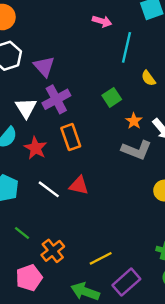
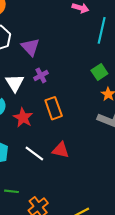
green square: (112, 97) -> (99, 72), moved
purple cross: (56, 99) -> (41, 75), size x0.6
green line: (22, 233) -> (11, 191), turned -32

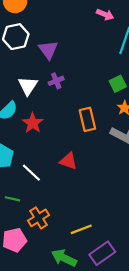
orange rectangle: (54, 108) -> (87, 119), moved
white line: (34, 153) -> (31, 173), moved

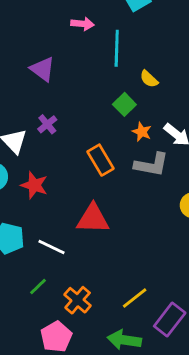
purple triangle: (48, 50) -> (43, 69), moved
red triangle: (68, 161) -> (93, 219), size x1.4
green line: (12, 199) -> (38, 287), turned -40

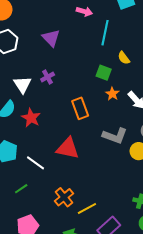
green square: (124, 104) -> (104, 73), turned -35
gray L-shape: (151, 165) -> (115, 136), moved
orange cross: (78, 300) -> (64, 197), moved

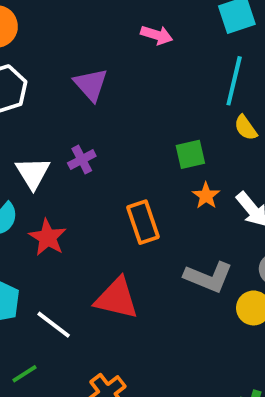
cyan line: (105, 33) -> (234, 81), moved
yellow semicircle: (124, 58) -> (246, 128), moved
green square: (104, 73) -> (190, 154), turned -35

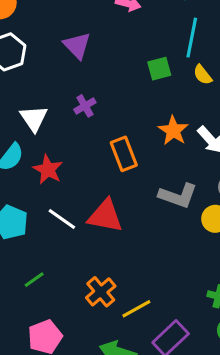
green square: (190, 154) -> (159, 69), moved
purple cross: (82, 160) -> (85, 106), moved
orange star: (206, 196) -> (173, 131), size x1.4
white line: (54, 325) -> (62, 219), moved

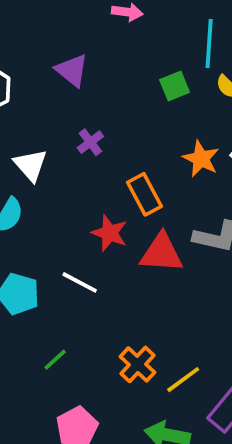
red star: (48, 170) -> (109, 233), moved
red triangle: (105, 216) -> (161, 253), moved

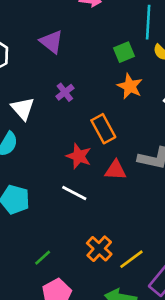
orange star: (201, 159) -> (130, 86), moved
red triangle: (161, 253) -> (116, 170), size x0.7
white line: (80, 282) -> (74, 193), moved
green line: (55, 360) -> (43, 258), moved

